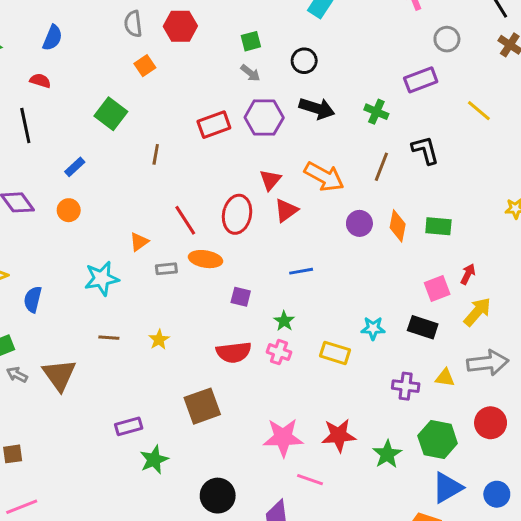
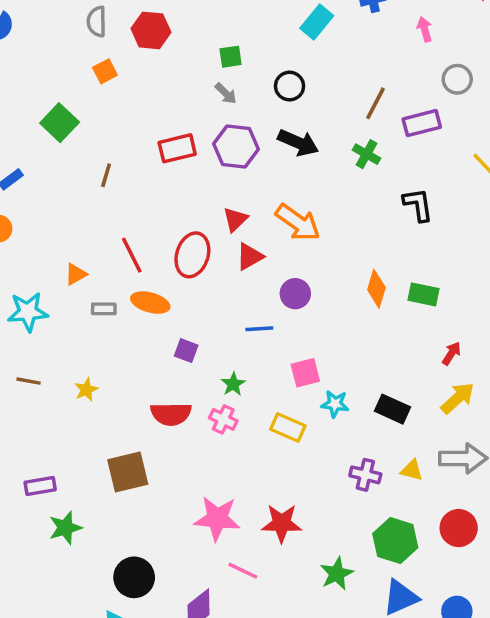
brown line: (381, 167) -> (375, 103), moved
purple circle: (359, 223) -> (295, 294), moved
pink square: (437, 289) -> (305, 373), moved
green star: (387, 454) -> (337, 574), moved

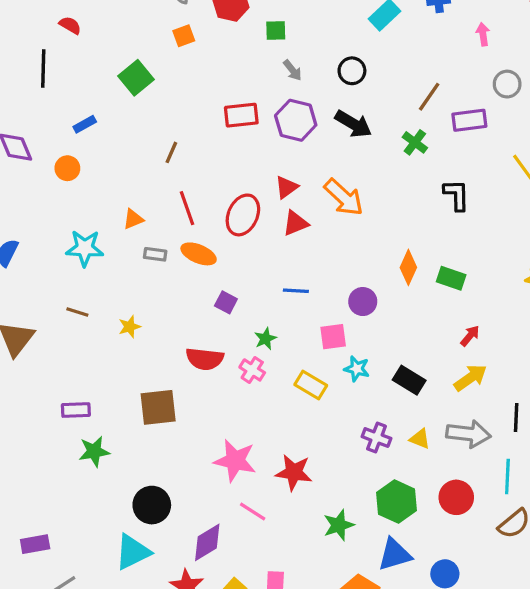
green square: (231, 57) -> (276, 30), moved
brown line: (106, 175) -> (171, 152), moved
purple circle: (295, 294) -> (363, 302), moved

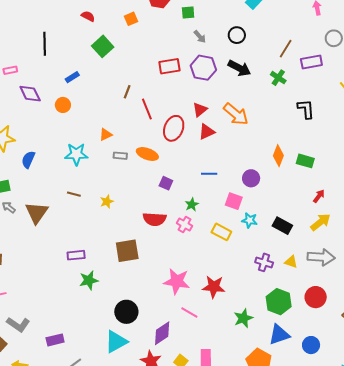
red semicircle: (70, 25) -> (88, 16), moved
red line: (187, 208) -> (147, 109), moved
pink square: (333, 337) -> (234, 201), turned 30

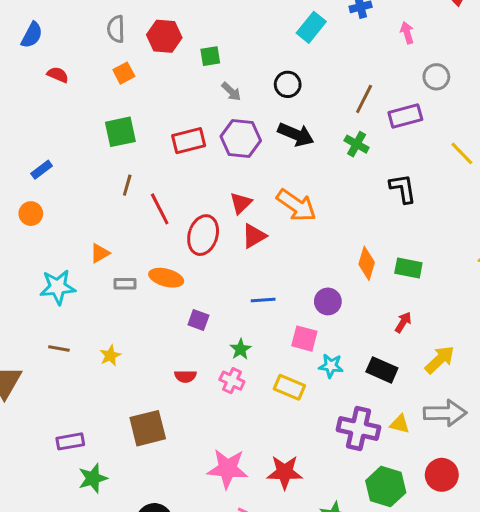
green square: (103, 46) -> (120, 132), moved, turned 35
red arrow: (319, 196) -> (403, 322), moved
red semicircle: (155, 219) -> (186, 376), size x0.6
purple cross: (264, 262) -> (358, 428), size x1.5

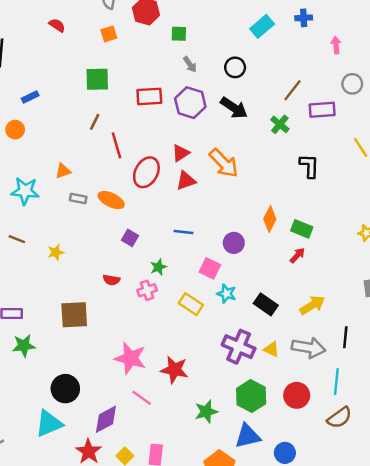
red arrow: (403, 322) -> (297, 255), moved
pink cross: (232, 381) -> (147, 290), turned 36

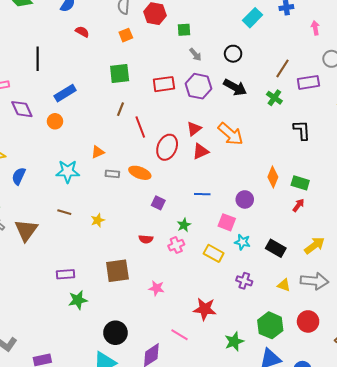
blue rectangle: (30, 97) -> (65, 93), size x1.5
purple cross: (239, 347) -> (244, 281), moved, size x0.6
pink star: (130, 358) -> (157, 288), moved, size x0.6

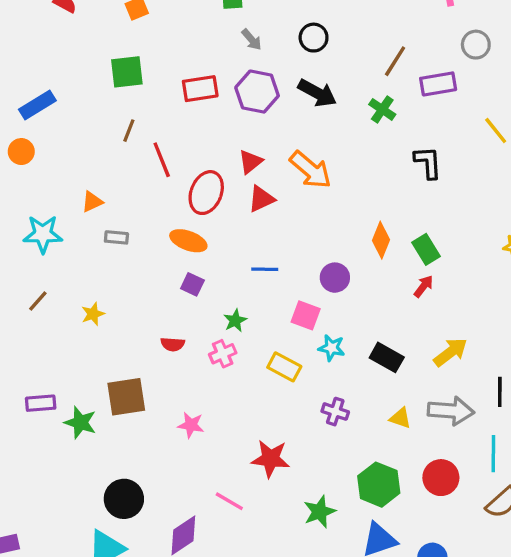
orange ellipse: (140, 173) -> (188, 241), moved
green rectangle: (300, 183) -> (426, 249), turned 42
brown line: (64, 212) -> (38, 301), turned -64
green star: (78, 300) -> (80, 423), moved, turned 30

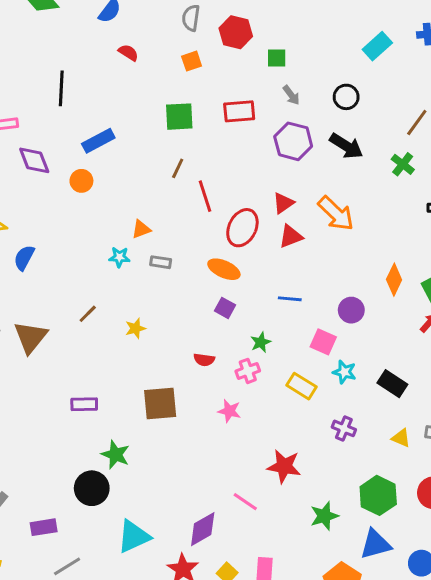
red rectangle: (200, 89) -> (239, 111), moved
cyan star: (43, 234) -> (119, 257), moved, size x0.6
green star: (80, 423) -> (115, 455), moved
pink star: (191, 425) -> (229, 411), moved
black circle: (124, 499) -> (92, 488), moved

